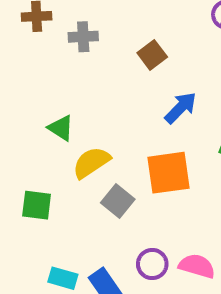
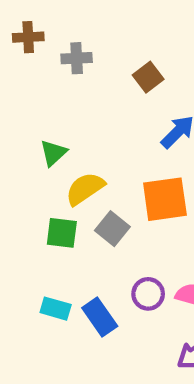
green triangle: (61, 128) -> (53, 153), turned 44
green square: (37, 205) -> (62, 233), moved

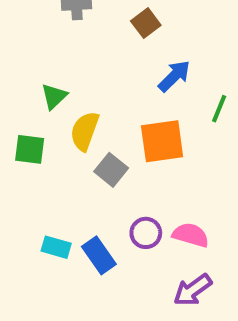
yellow semicircle: (85, 189) -> (85, 131), turned -36
green square: (62, 233) -> (30, 149), moved

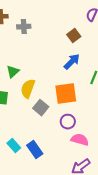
brown square: (146, 23) -> (74, 36), moved
purple circle: (146, 233) -> (68, 122), moved
cyan rectangle: (56, 247) -> (14, 146), turned 32

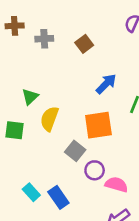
brown square: (74, 36) -> (84, 44), moved
gray square: (41, 108) -> (75, 151), moved
purple circle: (68, 122) -> (95, 170), moved

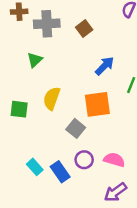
gray cross: (44, 39) -> (47, 24), size x1.5
green triangle: (30, 97) -> (35, 60), moved
purple circle: (95, 170) -> (84, 160), moved

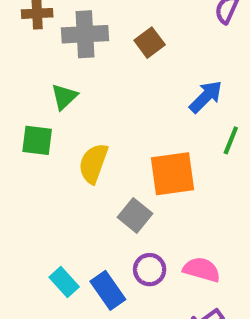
blue arrow: (105, 66) -> (206, 97), moved
green square: (19, 109) -> (37, 140), moved

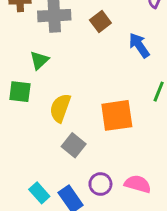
blue arrow: (206, 97) -> (139, 45), moved, turned -80
gray square: (135, 215) -> (74, 145), moved

